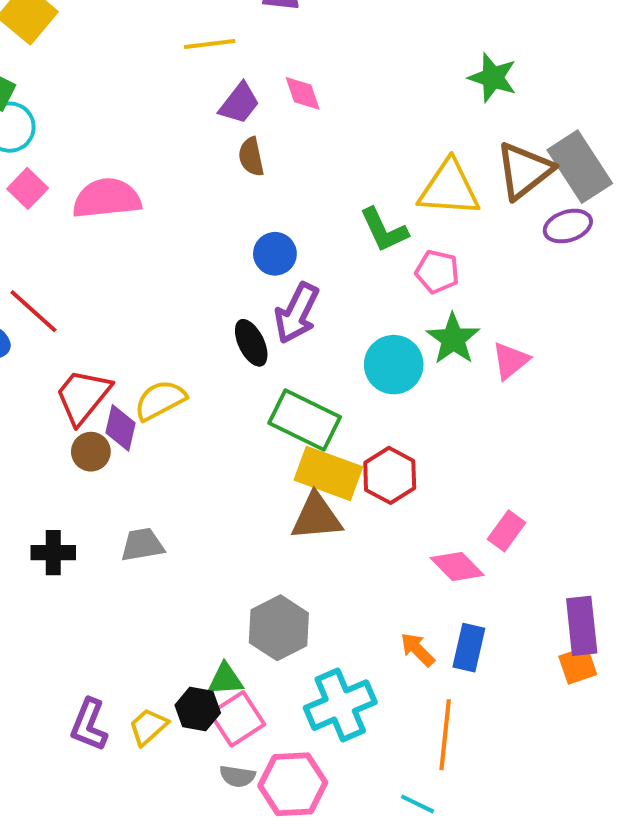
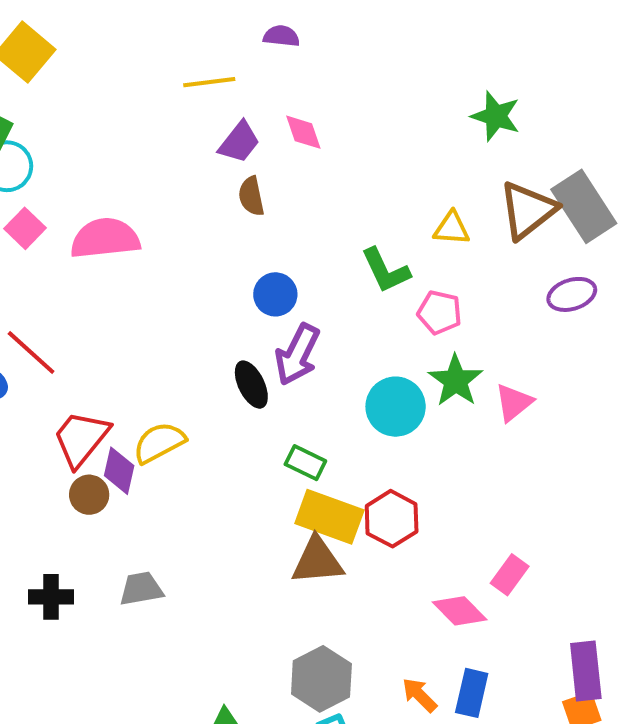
yellow triangle: (449, 188) -> (452, 228), size x0.6
purple ellipse: (568, 226) -> (572, 294), moved
green rectangle: (305, 420) -> (305, 463), size x0.6
gray hexagon: (279, 628) -> (321, 679), moved

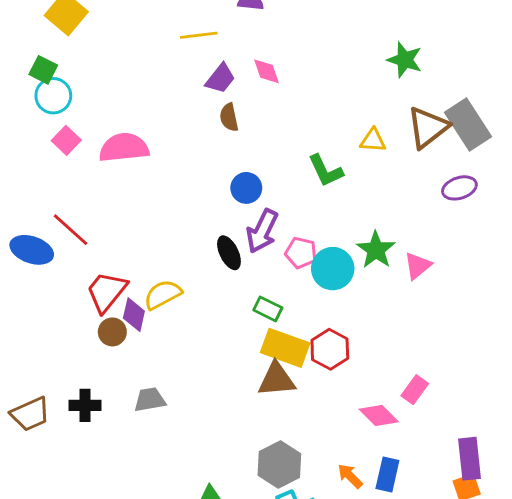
pink pentagon: (440, 312) -> (301, 253), moved

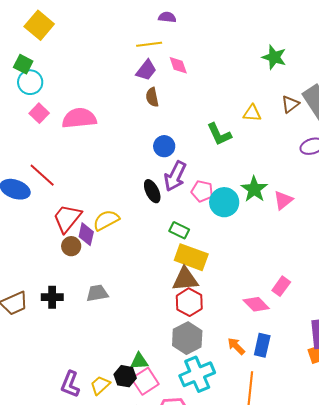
yellow line: (199, 35) -> (149, 44), moved
brown triangle: (428, 127) -> (290, 104), size x0.6
red hexagon: (330, 349) -> (189, 302), moved

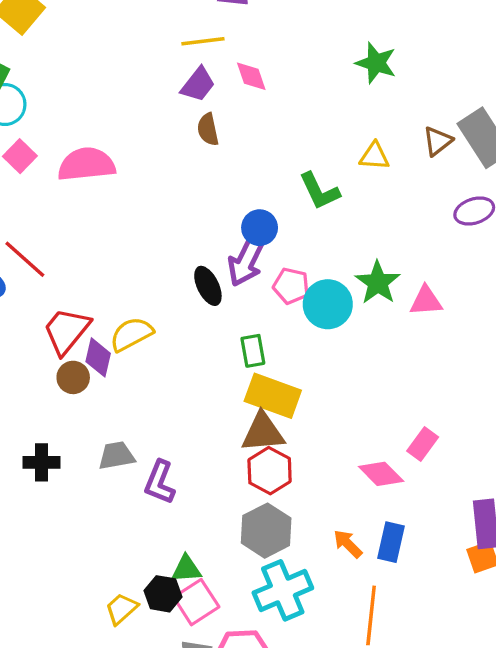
green star: (274, 57) -> (376, 63), moved
blue circle: (164, 146) -> (260, 228), moved
pink triangle: (283, 200) -> (426, 301), turned 35
green rectangle: (179, 230) -> (253, 351), turned 54
purple L-shape: (70, 384) -> (160, 482), moved

